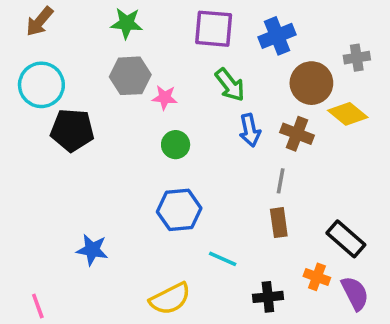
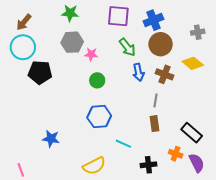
brown arrow: (40, 21) -> (24, 22), moved
brown circle: (311, 83) -> (161, 44), moved

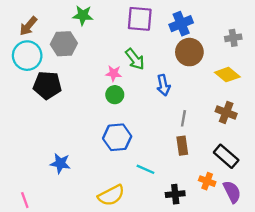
gray hexagon: (72, 42) -> (64, 44), moved
green arrow: (127, 47) -> (135, 59), moved
pink star: (91, 54) -> (114, 73), moved
brown cross: (165, 74) -> (226, 112), moved

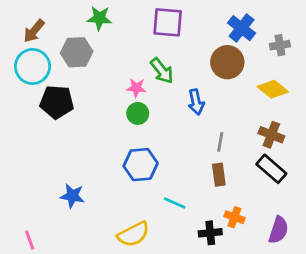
blue cross: (181, 24) -> (242, 28), moved, turned -30
black rectangle: (226, 156) -> (271, 169), moved
orange cross: (207, 181) -> (234, 217), moved
purple semicircle: (232, 192) -> (278, 230), turned 45

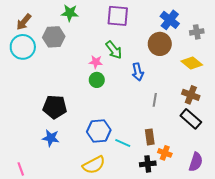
black pentagon: (57, 102) -> (55, 107), moved
blue hexagon: (141, 165) -> (99, 131), moved
brown rectangle: (219, 175) -> (150, 137), moved

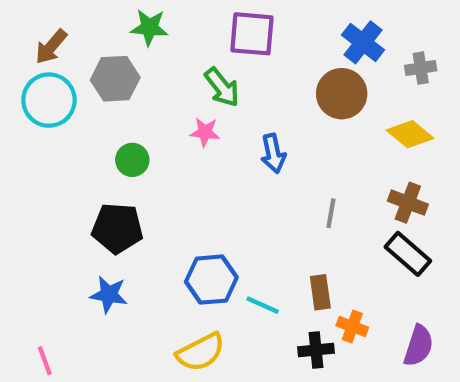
green arrow: (114, 50) -> (222, 87), moved
blue arrow: (138, 72) -> (273, 153), moved
green circle: (97, 80) -> (132, 160), moved

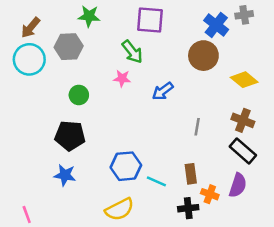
gray cross: (421, 68) -> (244, 15), moved
blue arrow: (273, 153) -> (163, 91), turned 65
purple semicircle: (419, 346) -> (238, 185), moved

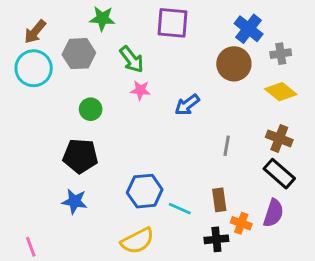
gray cross: (244, 15) -> (281, 54), moved
green arrow: (132, 52) -> (132, 59), moved

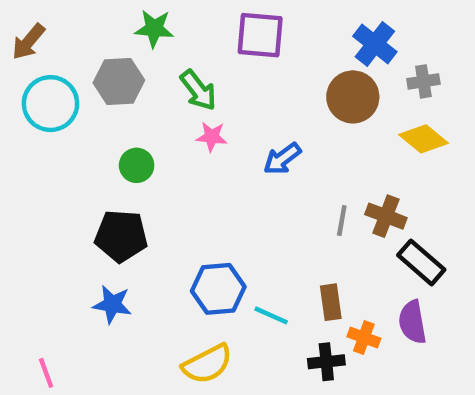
brown arrow: (35, 32) -> (28, 42), moved
brown cross: (279, 138) -> (386, 216), moved
purple semicircle: (273, 213) -> (412, 322), turned 152

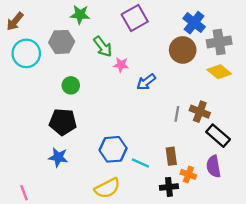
purple square: (260, 35) -> (135, 18), turned -35
gray cross: (423, 81) -> (219, 42), size x1.5
pink star: (212, 137) -> (121, 65), moved

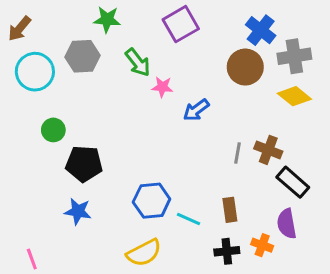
green circle: (71, 85) -> (53, 130), moved
orange cross: (188, 174) -> (262, 245), moved

